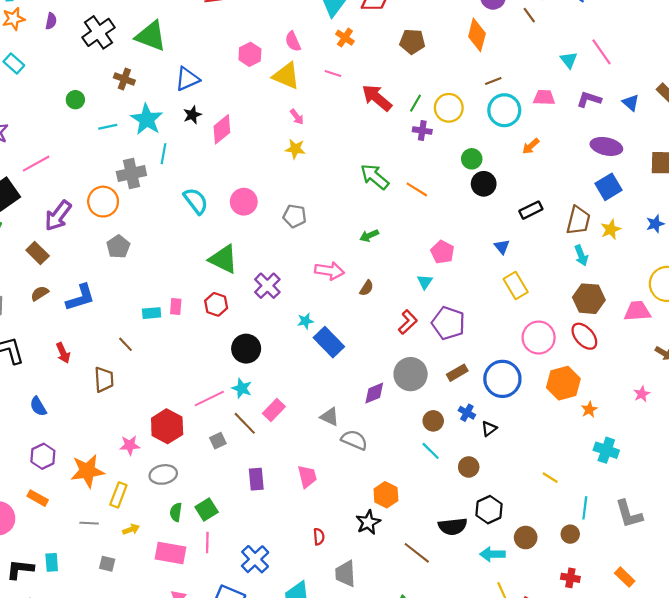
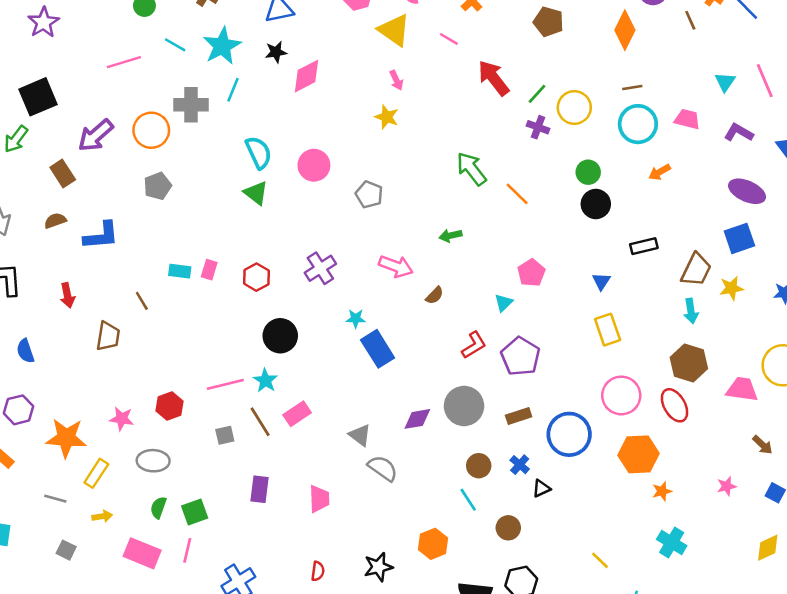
cyan line: (108, 127) -> (175, 45), turned 30
pink line: (36, 164) -> (124, 62), moved
green triangle: (223, 259) -> (256, 193), moved, size x0.7
red hexagon: (167, 426) -> (170, 406), size x0.7
orange hexagon: (386, 495) -> (433, 544), moved

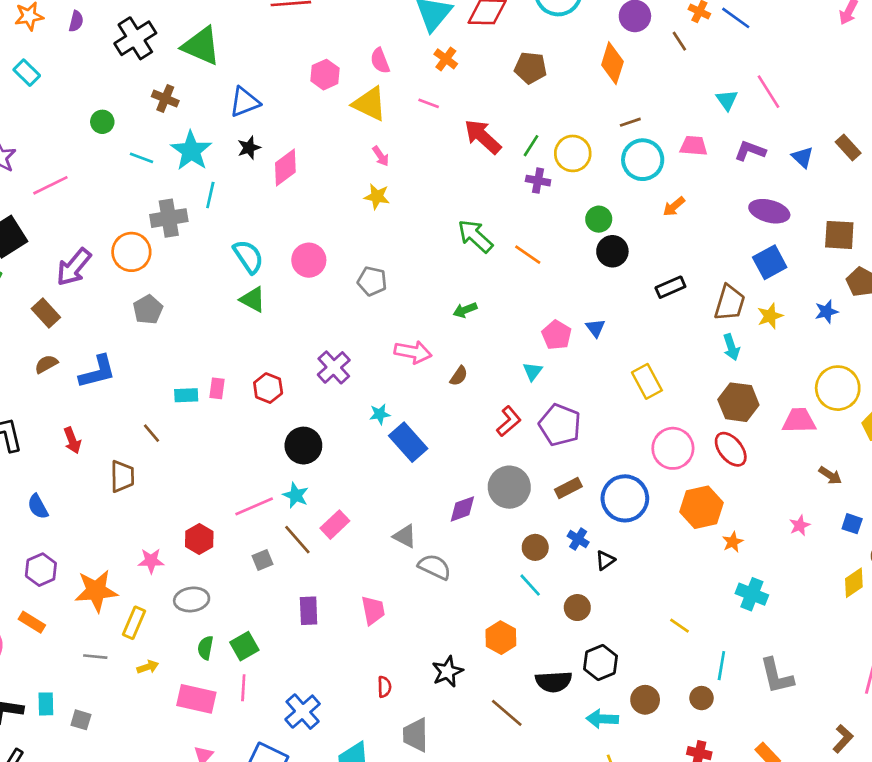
pink line: (124, 62) -> (50, 185), moved
blue triangle: (601, 281) -> (595, 328), moved
gray square: (66, 550) -> (81, 720), moved

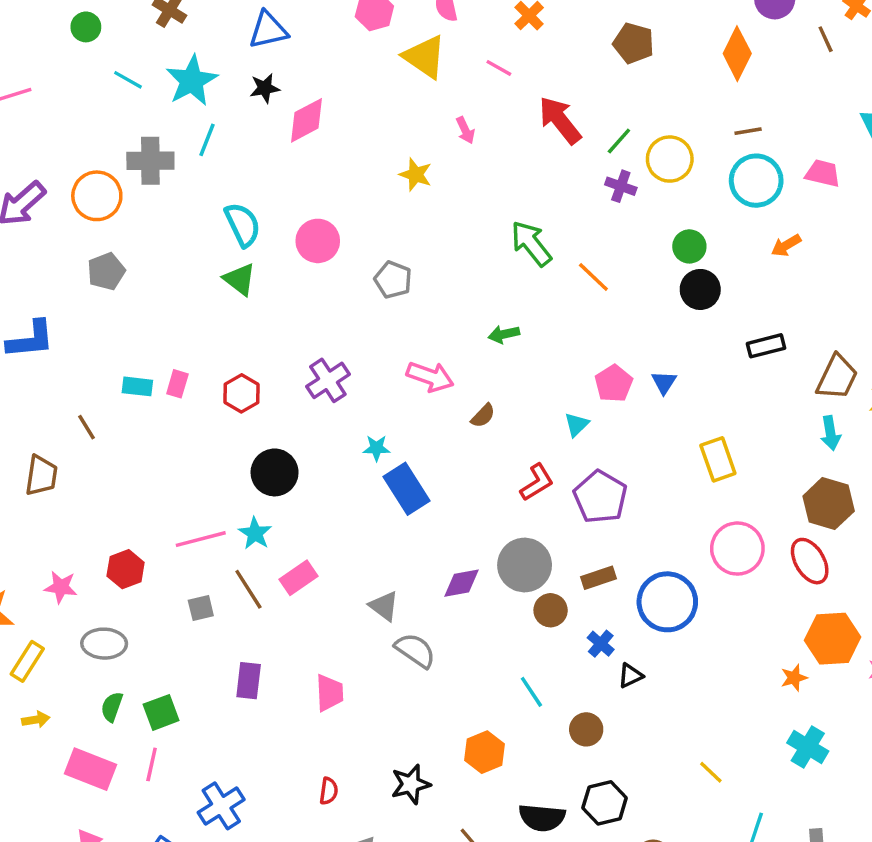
pink arrow: (381, 156) -> (465, 130), moved
orange hexagon: (702, 507) -> (833, 639), moved
brown circle: (535, 547) -> (551, 610), moved

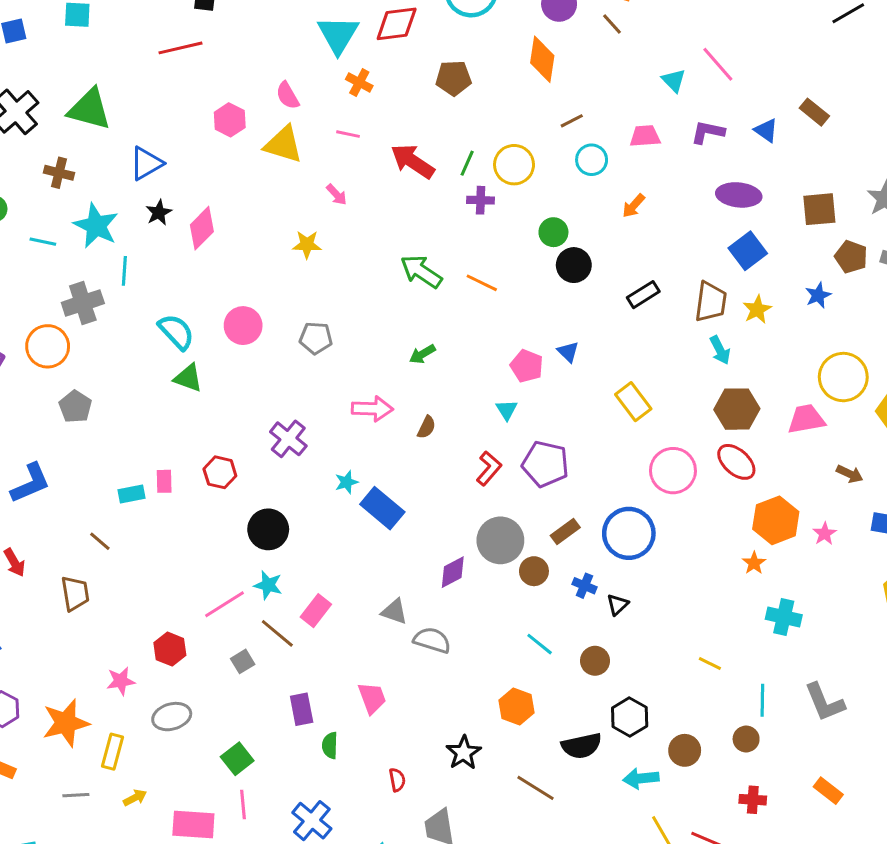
cyan circle: (756, 181) -> (592, 160), size x0.7
green semicircle: (112, 707) -> (330, 745), moved

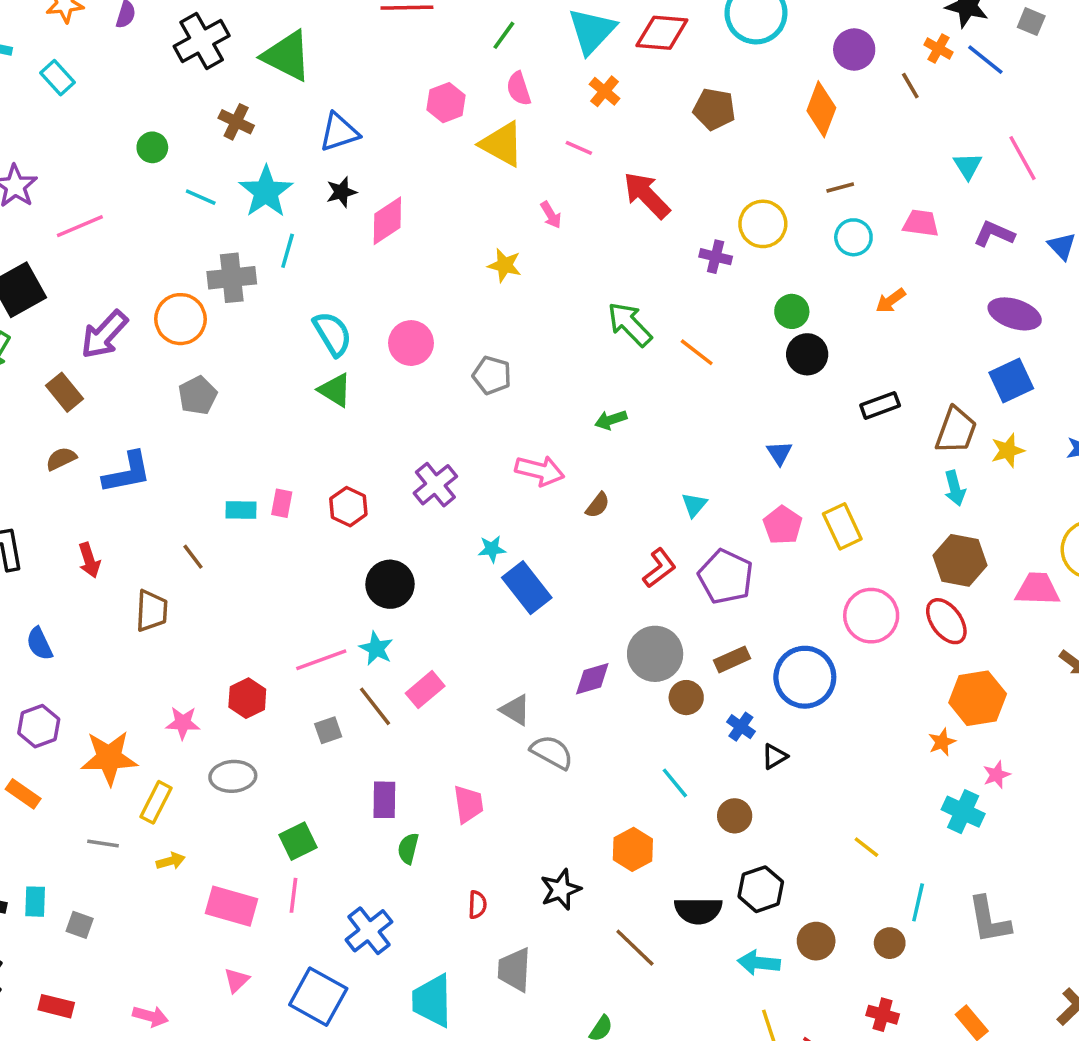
green line: (467, 163) -> (504, 35), moved
pink pentagon: (527, 366) -> (783, 525), moved
pink star: (825, 534) -> (997, 775), moved

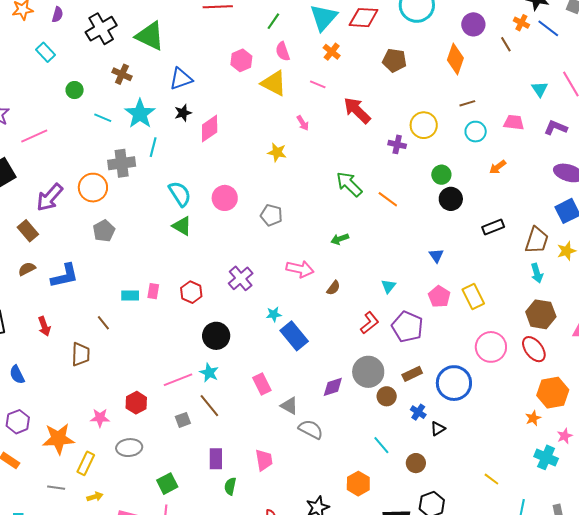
cyan rectangle: (58, 78) -> (45, 52), moved
pink rectangle: (425, 690) -> (262, 384), moved, turned -75

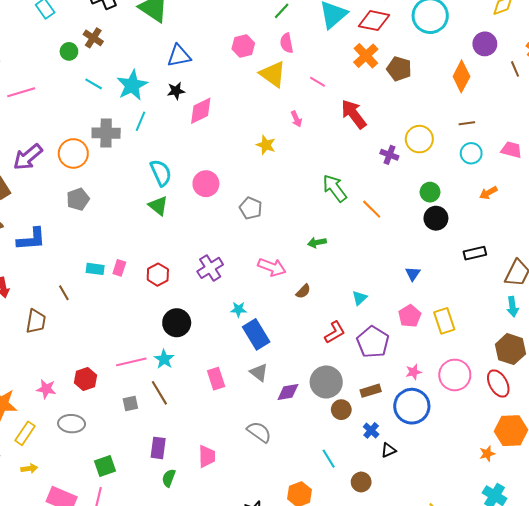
orange cross: (332, 52) -> (366, 56), moved, size x1.4
brown cross: (122, 74) -> (93, 38), moved
gray triangle: (289, 406) -> (259, 372), moved
pink star: (565, 436) -> (414, 372), moved

